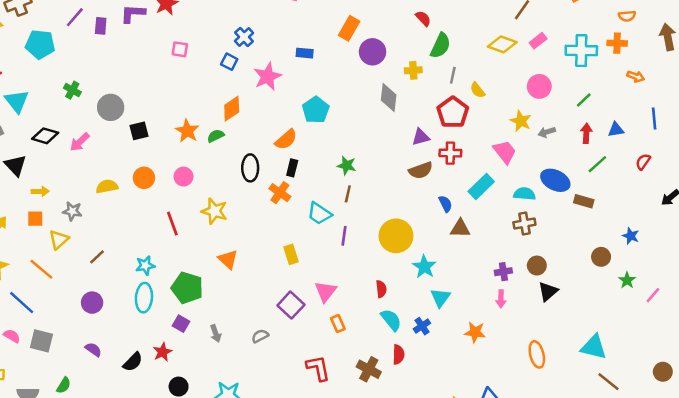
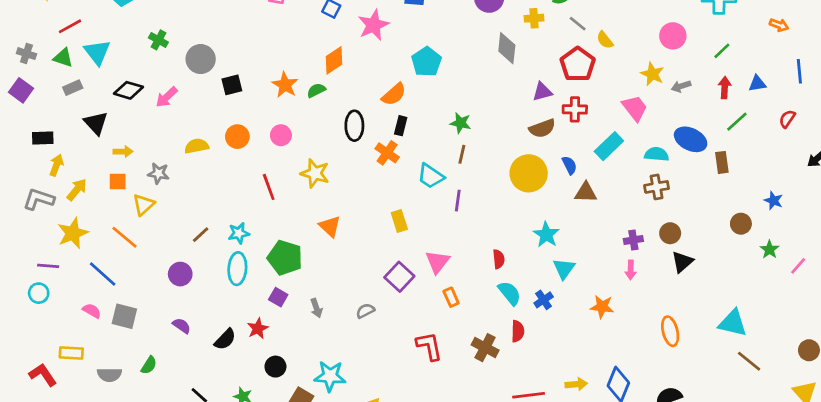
gray line: (453, 75) -> (578, 24), turned -63
brown rectangle: (584, 201) -> (722, 162), turned 66
yellow circle: (396, 236) -> (529, 173), moved
brown line: (97, 257) -> (201, 235), moved

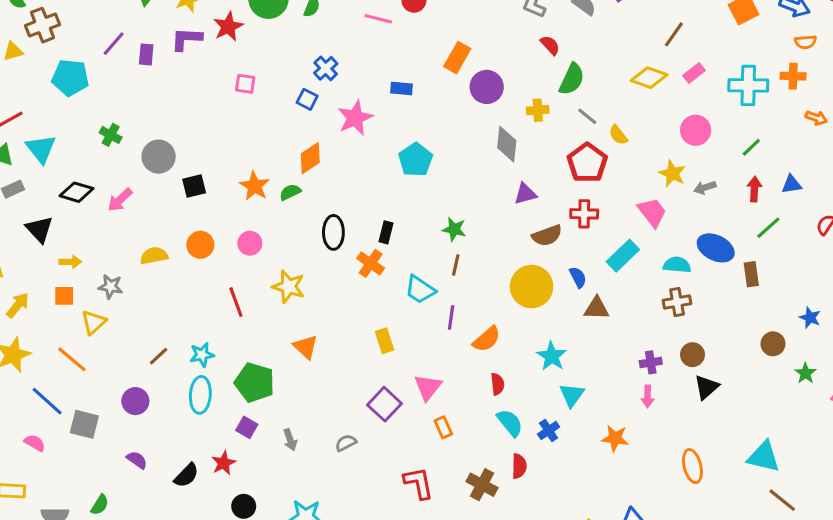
purple triangle: (542, 92) -> (525, 194), moved
orange semicircle: (394, 94) -> (487, 339), moved
gray square: (124, 316) -> (84, 424), moved

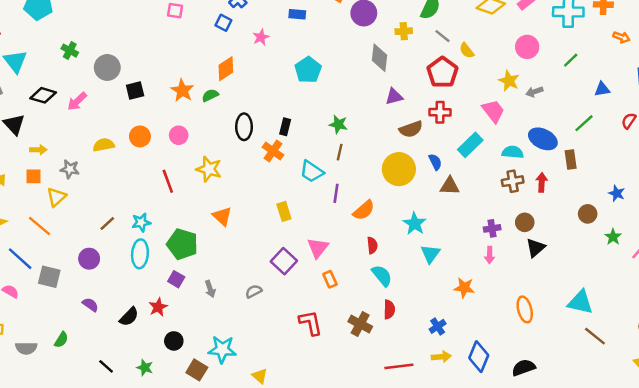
pink star: (355, 118) -> (261, 37), size x0.6
red arrow: (754, 189) -> (542, 182), moved
blue cross: (549, 430) -> (438, 326), moved

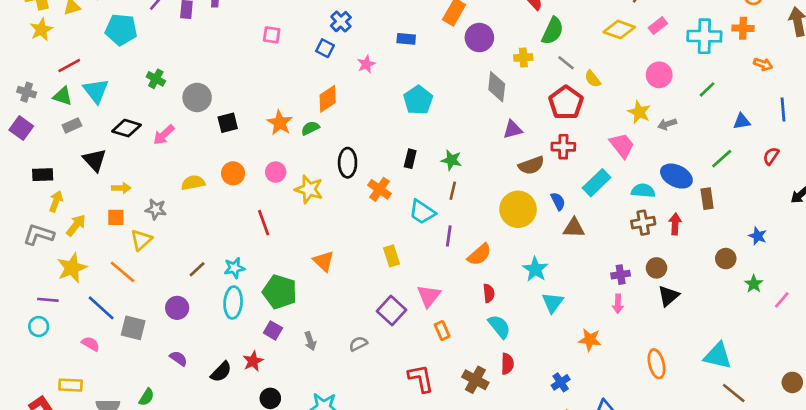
black rectangle: (285, 127) -> (410, 159), moved
yellow star: (209, 169) -> (309, 189), moved

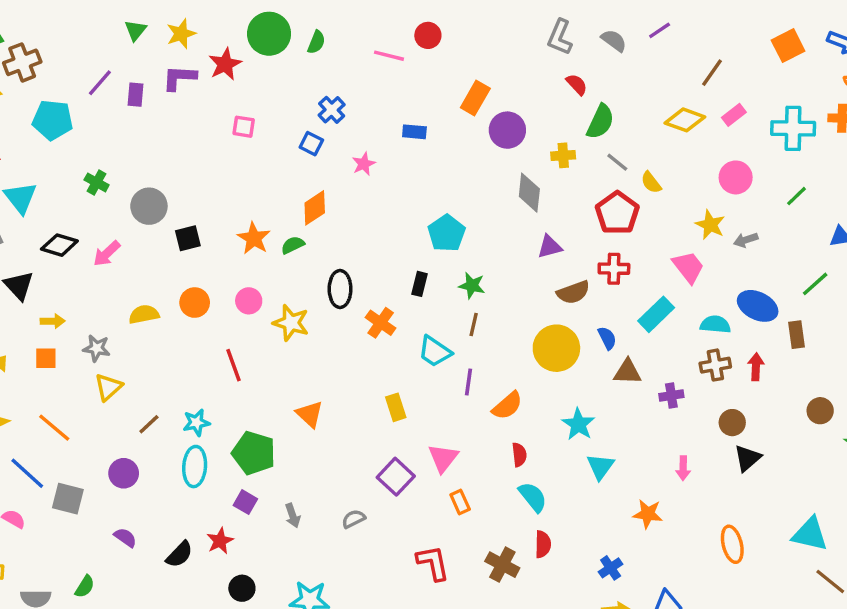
cyan pentagon: (418, 100) -> (447, 233), moved
yellow triangle: (141, 240) -> (108, 387), moved
purple cross: (621, 275) -> (671, 396), moved

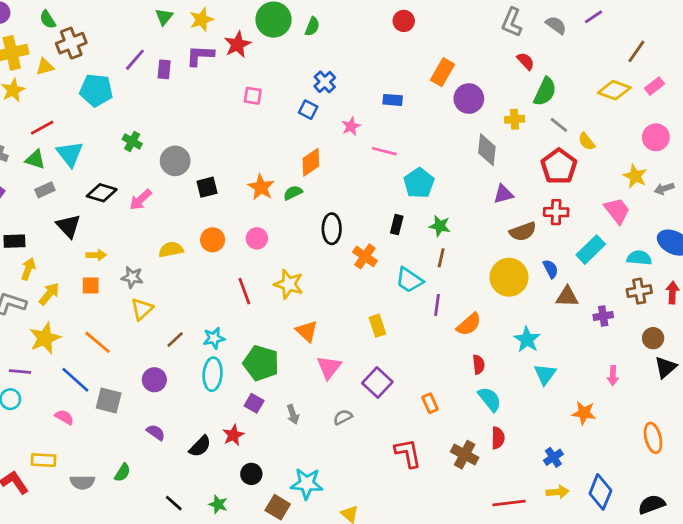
pink line: (389, 56) -> (384, 151), moved
yellow star: (291, 323) -> (289, 284), moved
pink triangle: (443, 458) -> (329, 367), moved

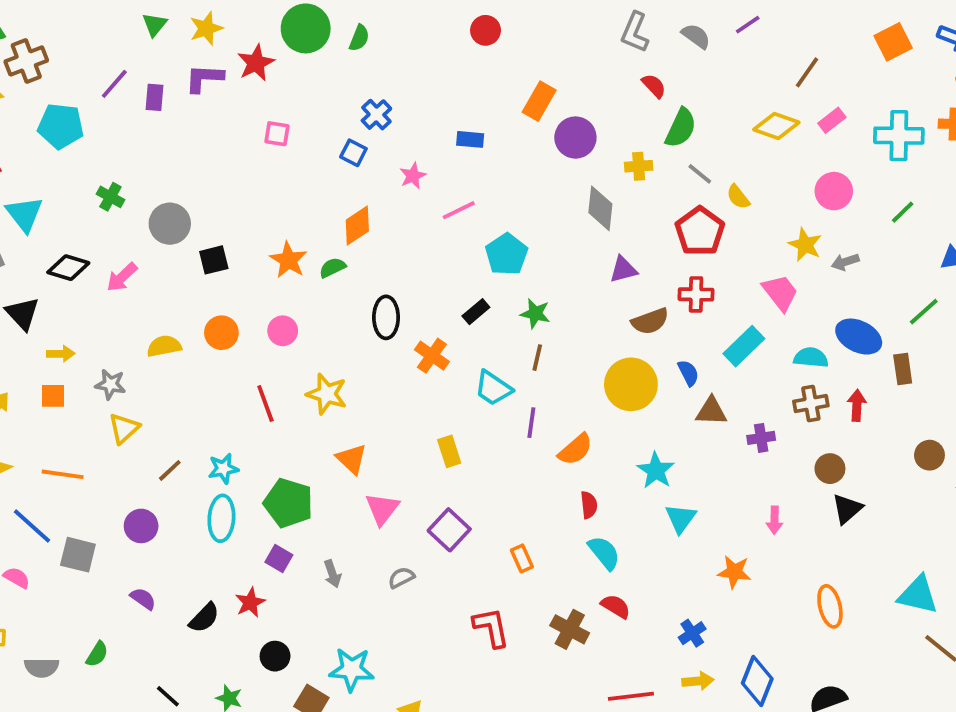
pink line: (384, 151) -> (459, 210), turned -40
black rectangle: (397, 225) -> (476, 312), turned 36
orange line: (98, 342) -> (63, 474), turned -32
red semicircle: (498, 438) -> (616, 606), turned -60

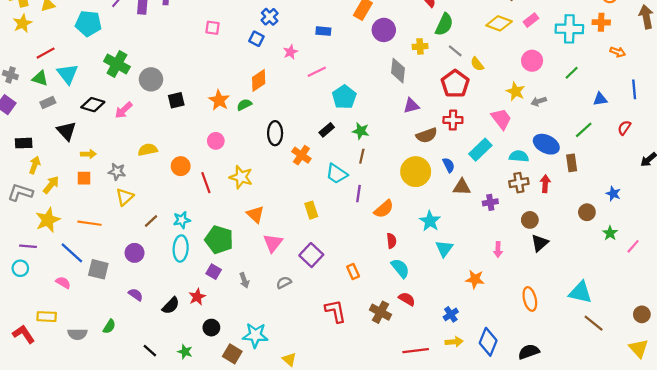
green cross: (110, 197) -> (117, 64), size x1.6
orange circle: (221, 333) -> (181, 166), moved

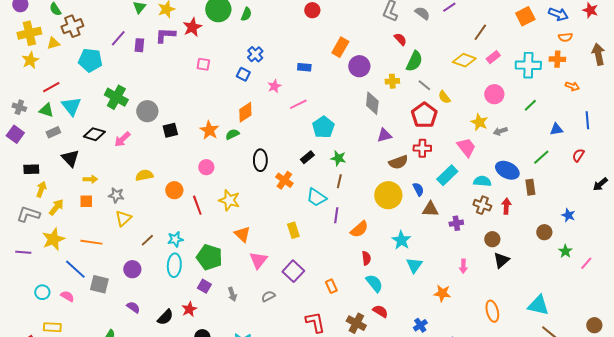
brown cross: (519, 183) -> (482, 205), turned 30
purple line: (28, 246) -> (23, 252), moved
cyan circle: (20, 268) -> (42, 292), moved

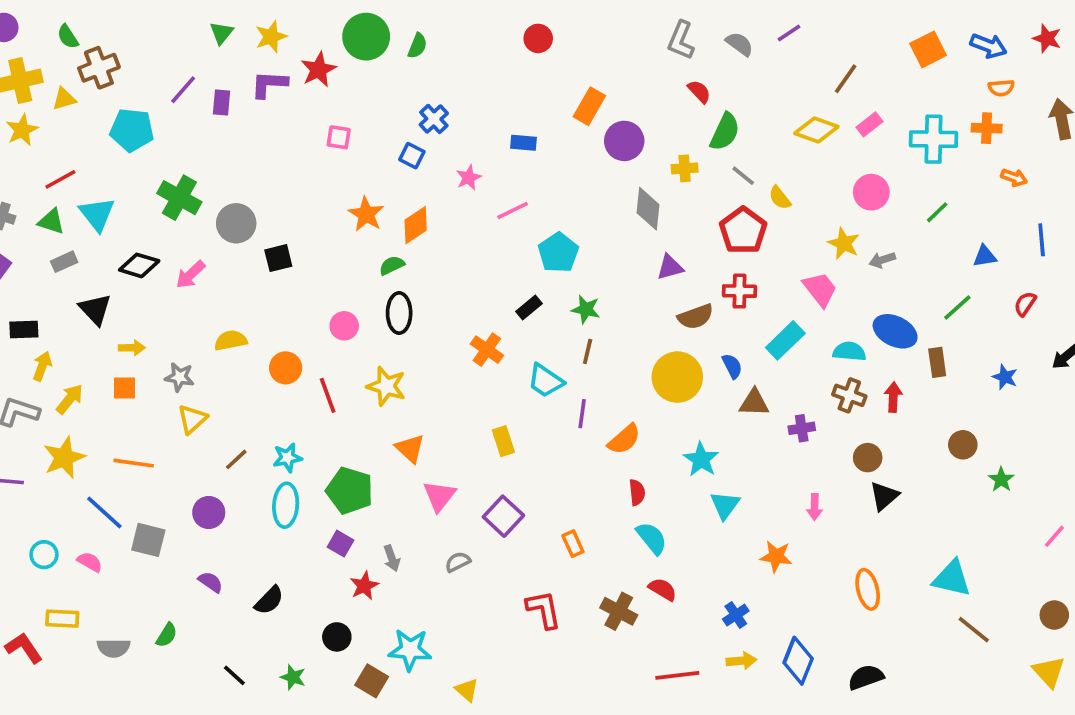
orange star: (209, 130) -> (366, 214), moved
black ellipse: (260, 160) -> (399, 313), moved
blue star: (568, 215) -> (1005, 377), moved
pink line: (586, 263) -> (1054, 536), moved
red star: (189, 309) -> (364, 586), moved

